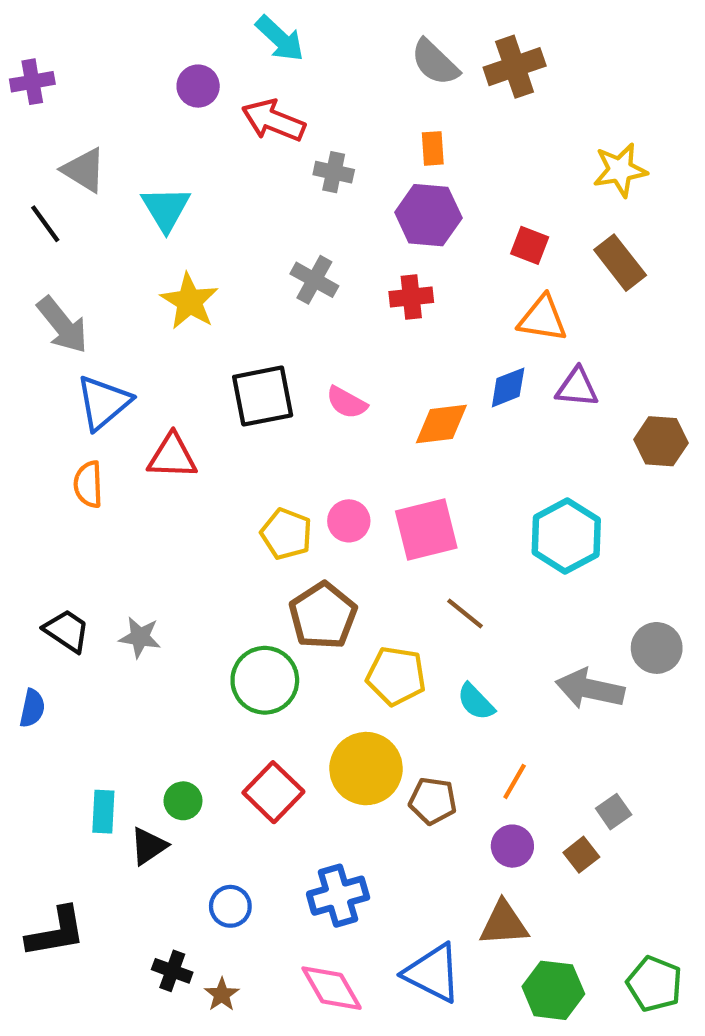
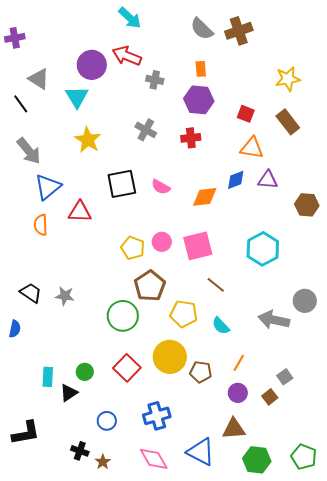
purple circle: (198, 86) -> (92, 65), moved, size x1.5

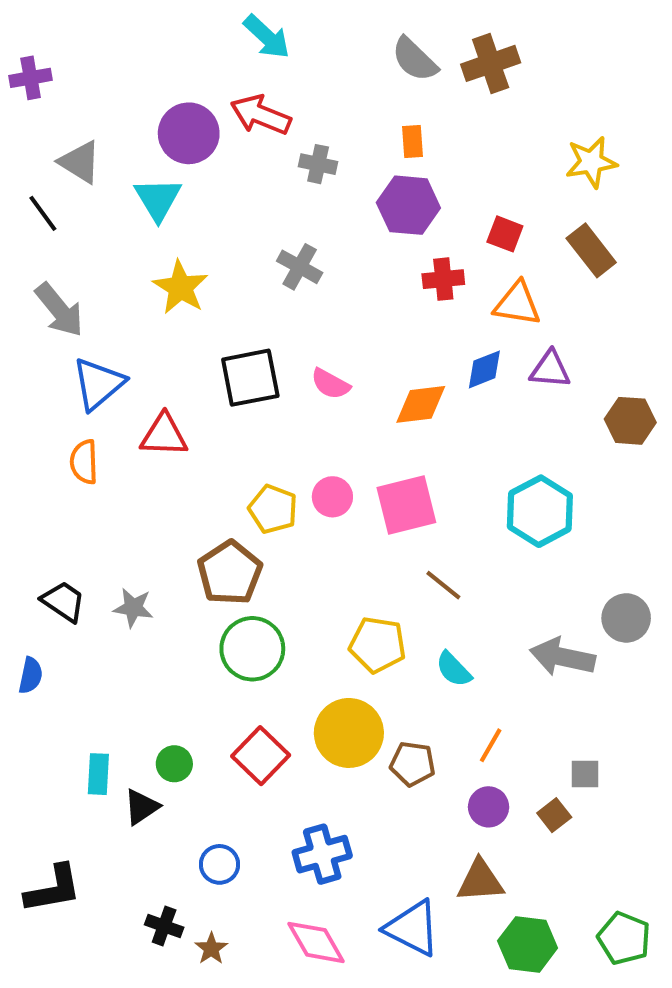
red cross: (191, 138) -> (443, 279), moved
brown pentagon: (150, 286) -> (230, 573), moved
gray square: (285, 377) -> (585, 774), turned 35

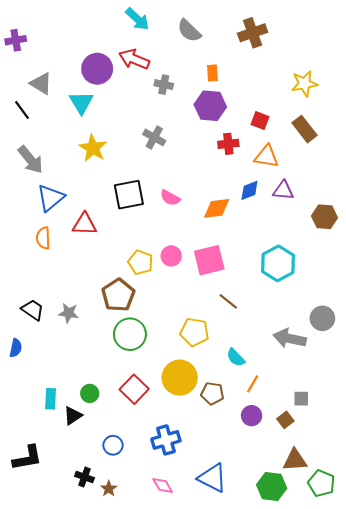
gray semicircle: (415, 59) -> (189, 31), moved
cyan semicircle: (454, 669) -> (236, 357), moved
brown triangle: (480, 881) -> (295, 460), moved
pink diamond: (316, 942) -> (163, 485), size x0.7

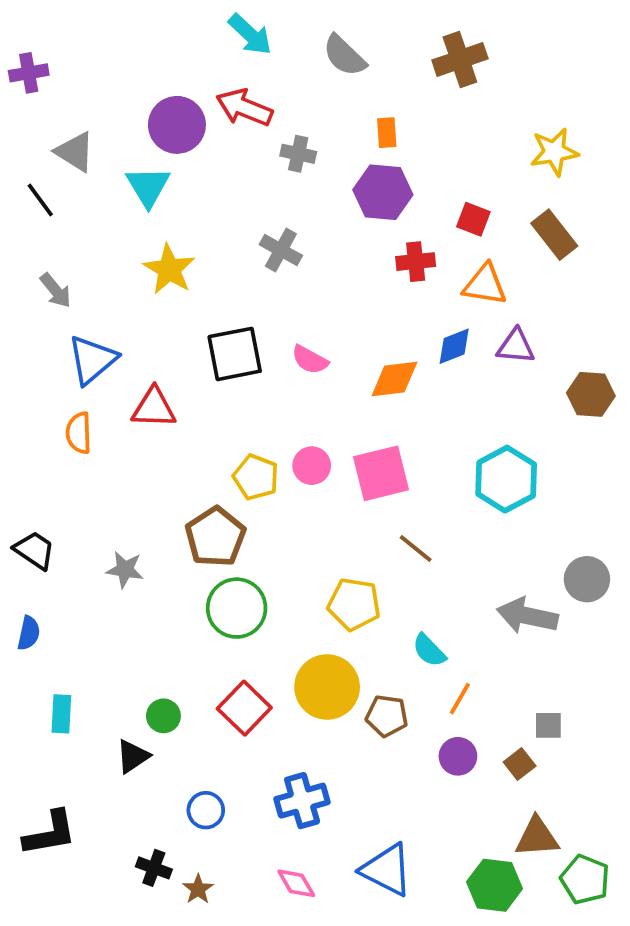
gray arrow: (31, 160) -> (56, 290), size x0.7
black trapezoid: (33, 310) -> (34, 550), moved
cyan rectangle: (51, 399) -> (61, 714), moved

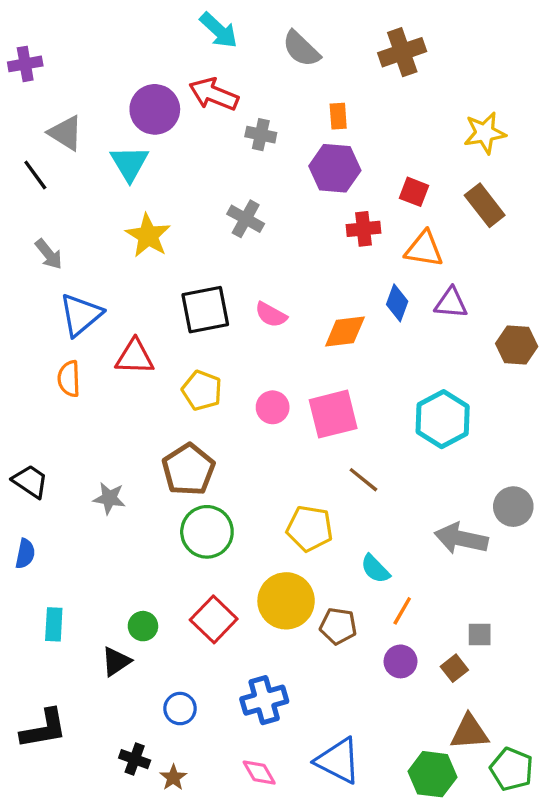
blue diamond: (454, 346) -> (397, 303), turned -48
yellow pentagon: (256, 477) -> (202, 390), moved

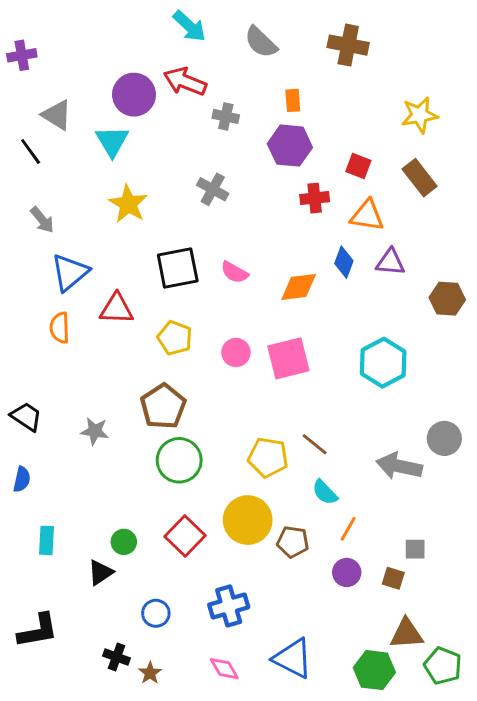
brown cross: (402, 52) -> (348, 45), turned 30
brown line: (363, 480) -> (315, 444), moved
brown square: (454, 668) -> (393, 578), turned -35

